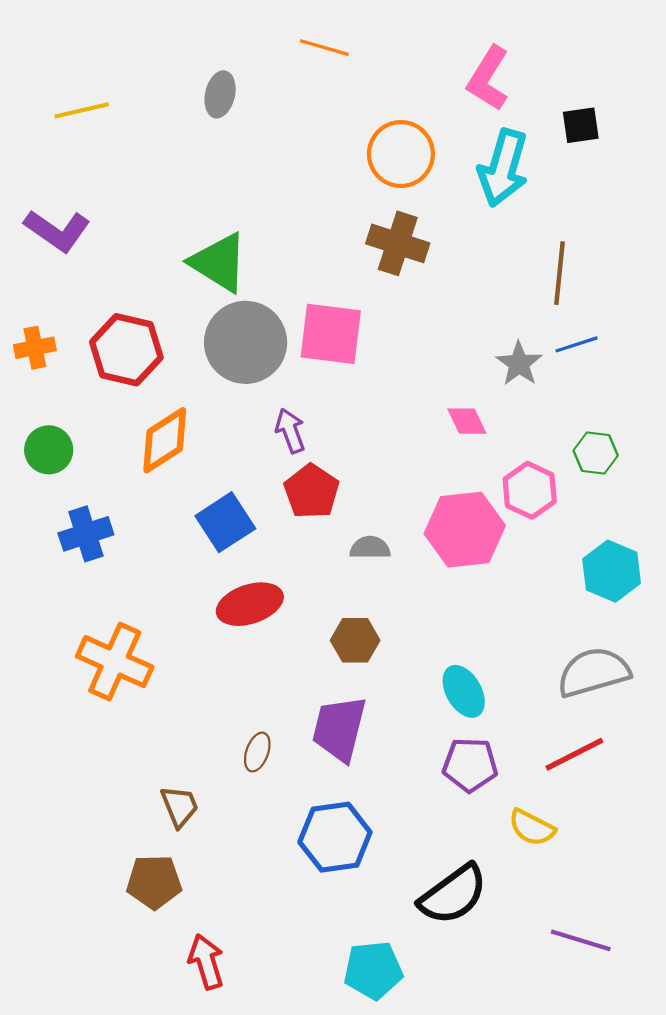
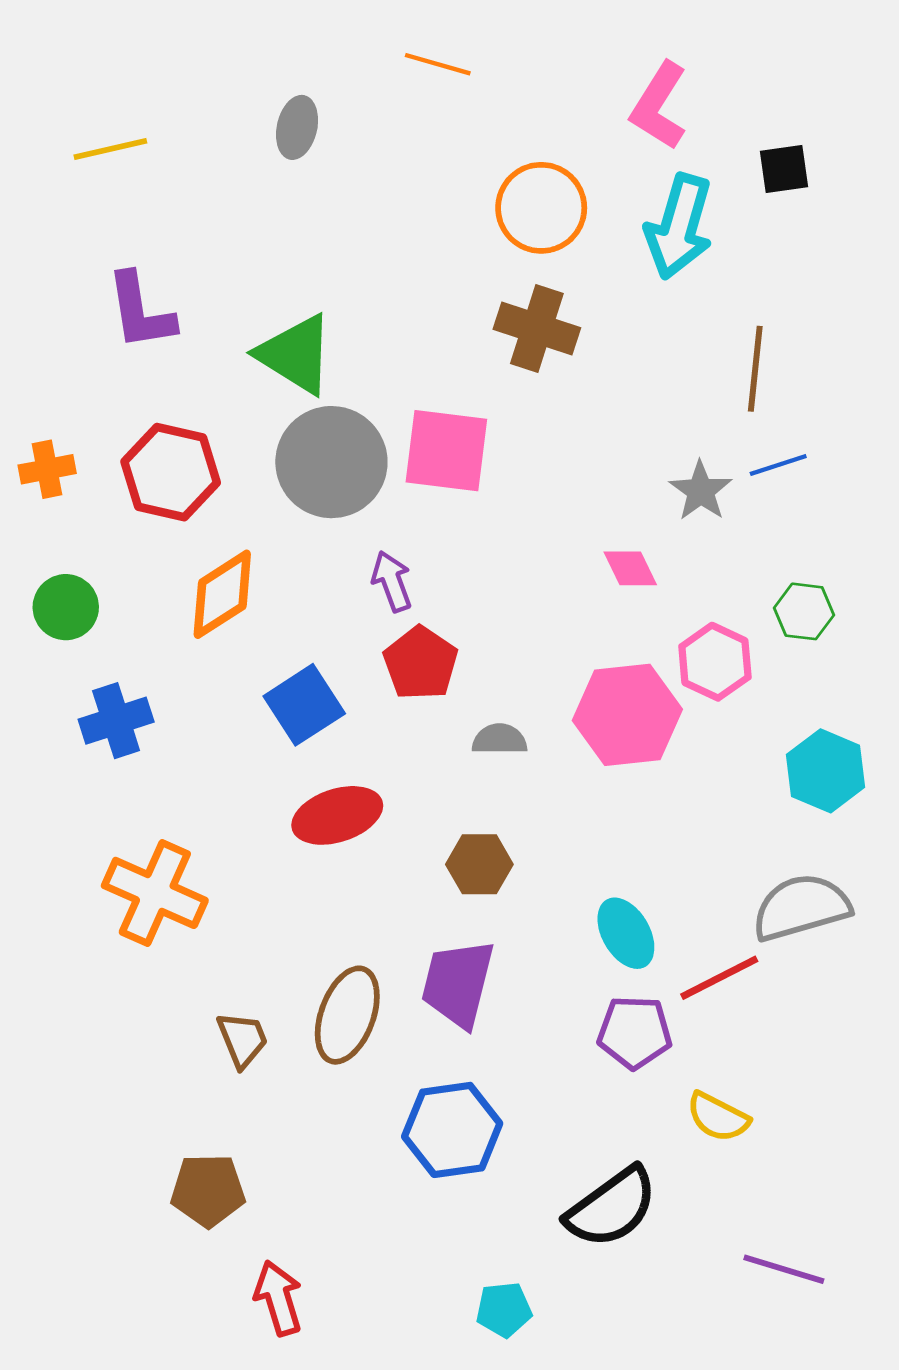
purple L-shape: (57, 231) -> (140, 311), moved, turned 46
brown ellipse: (257, 752) -> (347, 1015), size x1.8
red line: (574, 754) -> (719, 978), moved
brown trapezoid: (180, 806) -> (242, 1039), moved
cyan pentagon: (373, 970) -> (504, 1310), size x0.7

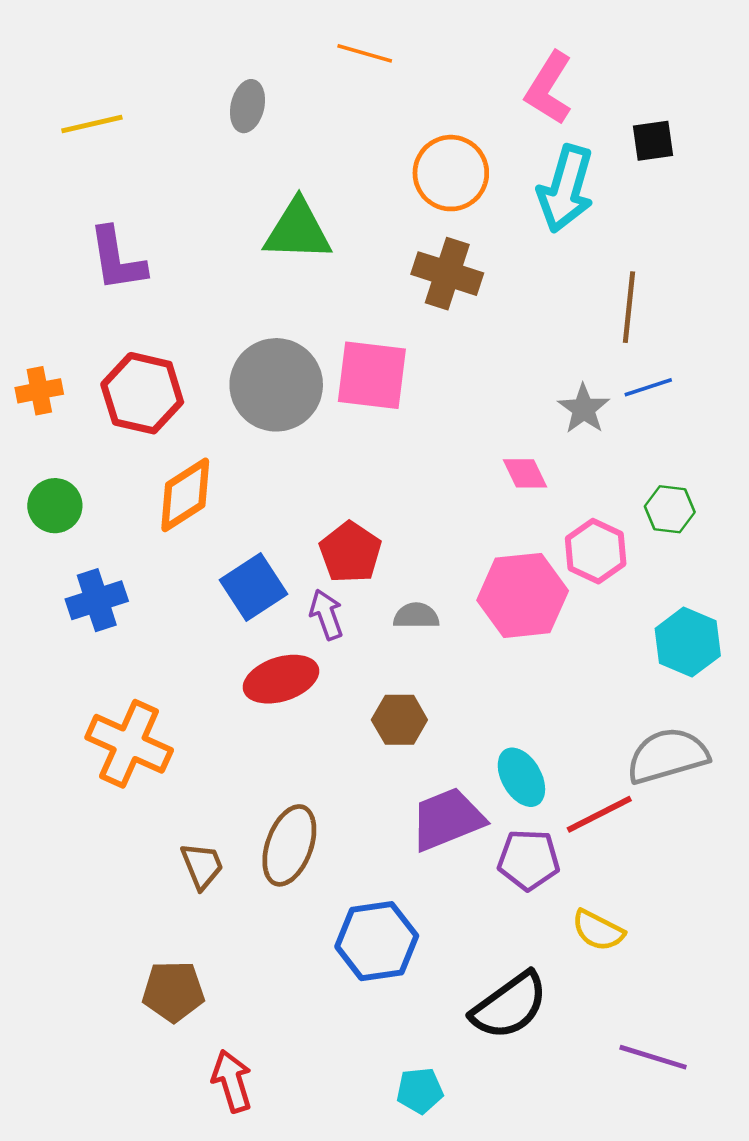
green triangle: (296, 354) -> (298, 231), moved, turned -30
purple arrow: (392, 581) -> (326, 615), moved
purple trapezoid: (458, 983) -> (447, 819), moved, turned 54

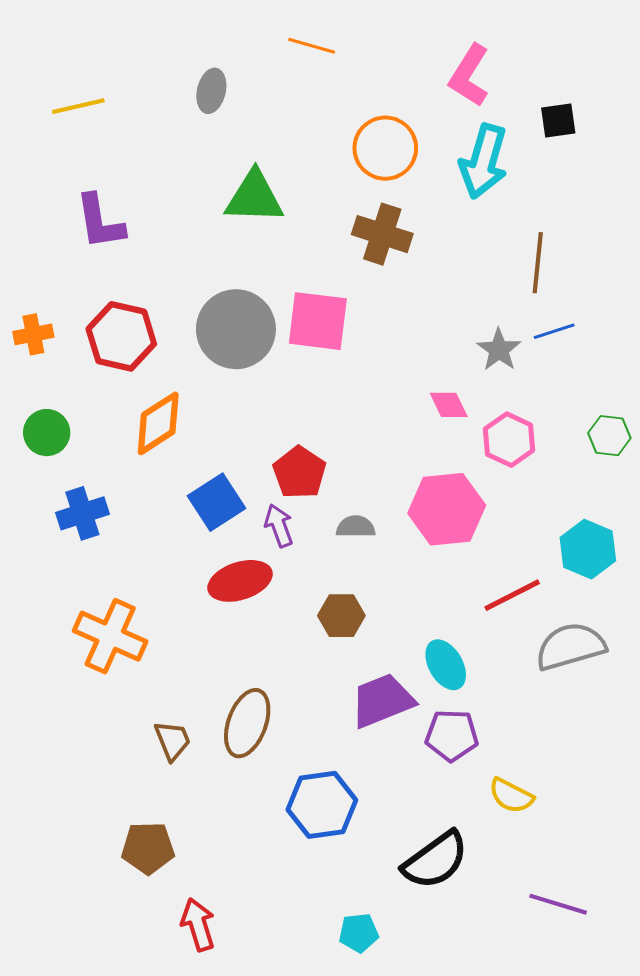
green hexagon: (670, 509) -> (609, 436), moved
pink hexagon: (596, 551) -> (509, 440), moved
red line: (599, 814) -> (512, 595), moved

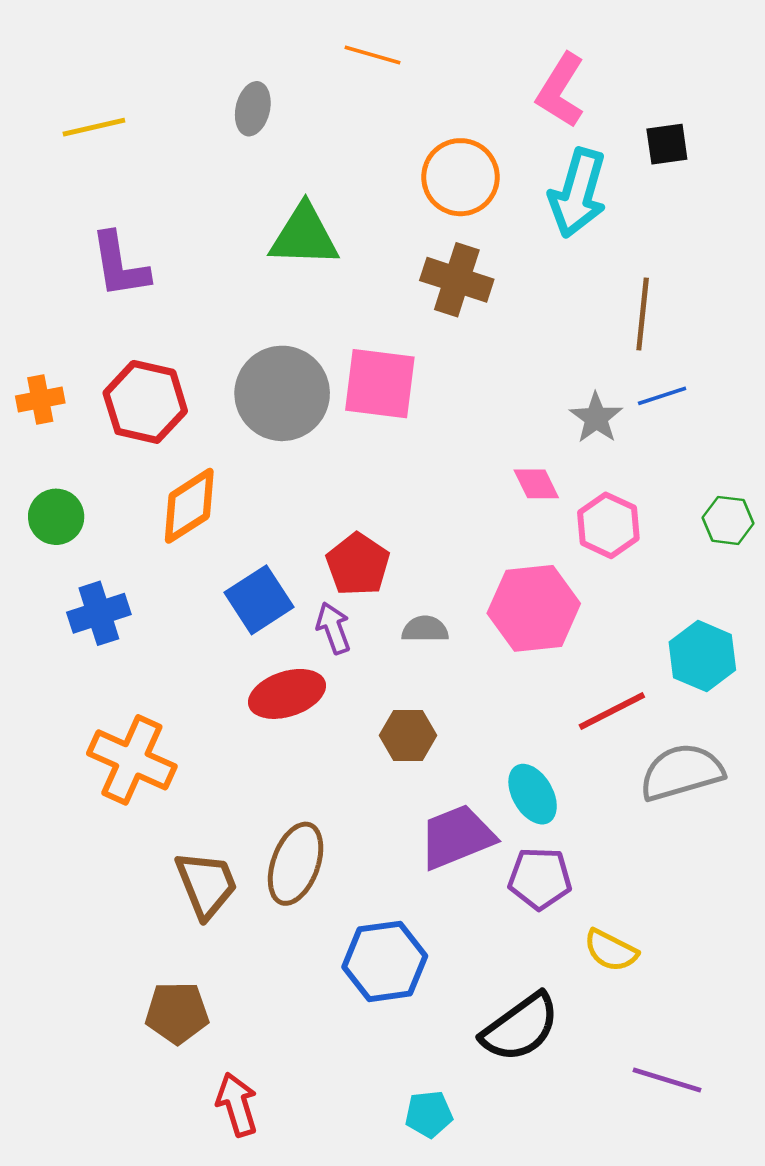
brown trapezoid: (172, 741) -> (206, 885), size x1.4

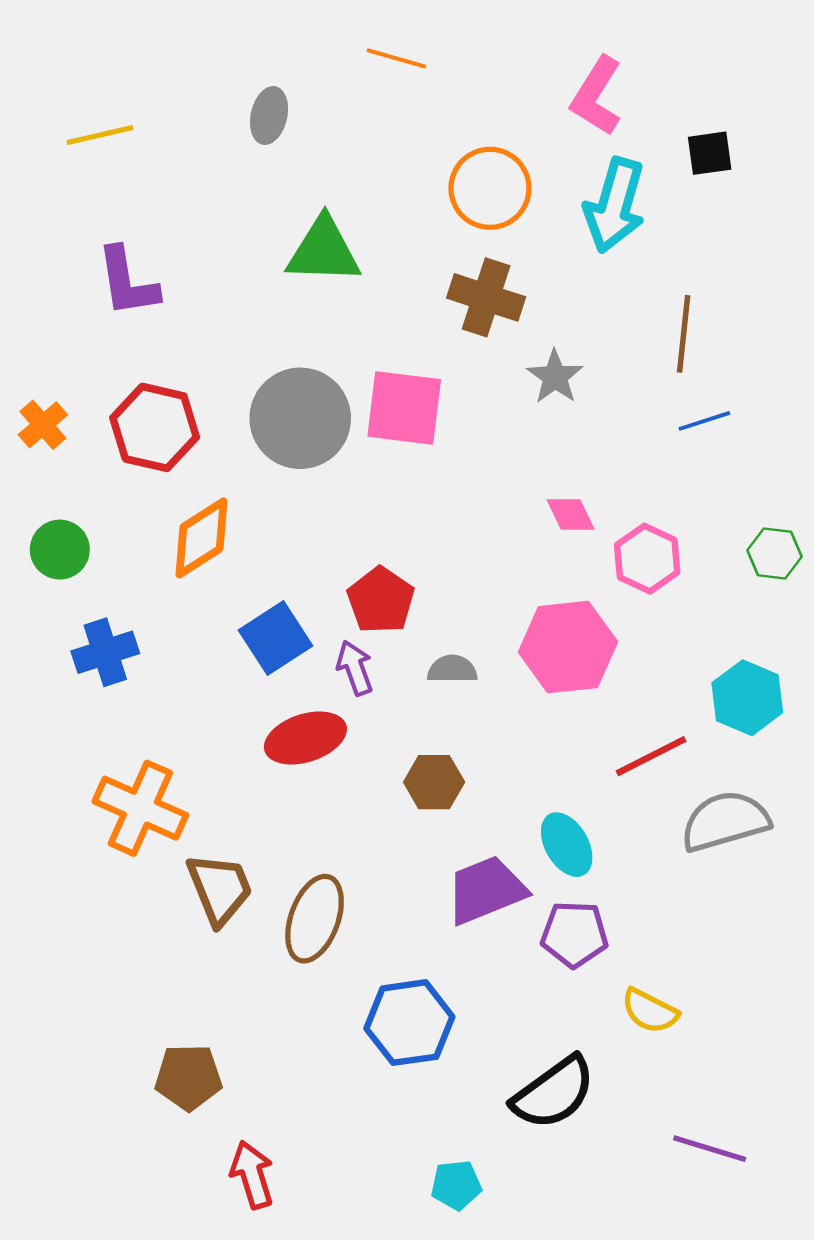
orange cross: (40, 400) -> (43, 425), turned -30
gray star: (596, 418) -> (555, 377), moved
brown trapezoid: (206, 885) -> (220, 889), moved

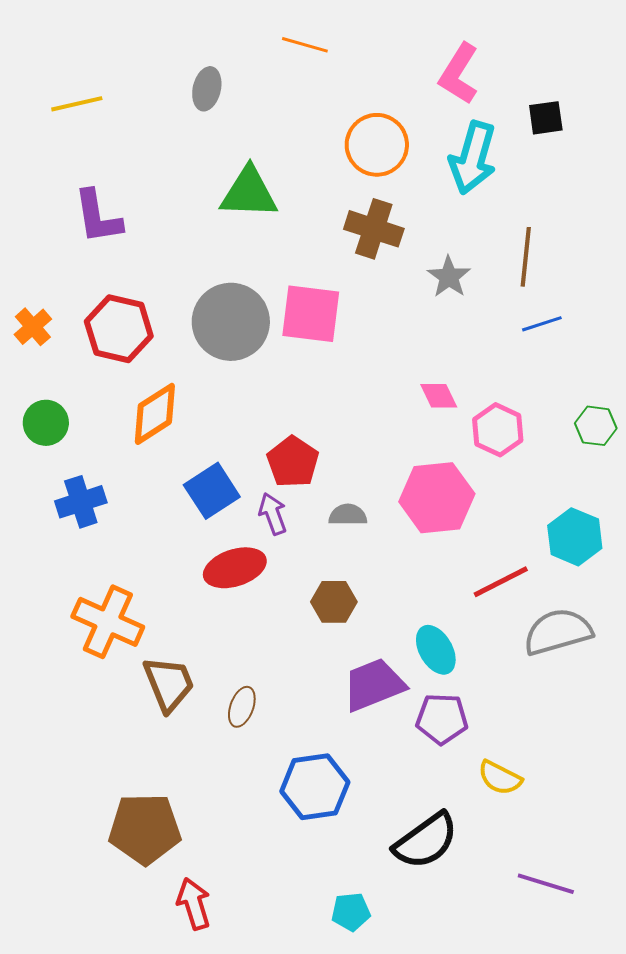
gray star: (555, 377) -> (449, 277), moved
brown ellipse: (315, 919) -> (242, 707), size x0.6
brown pentagon: (188, 1077) -> (145, 829), size x1.4

